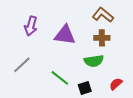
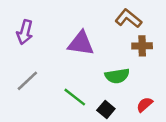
purple arrow: (31, 26) -> (25, 32), moved
brown cross: (102, 38) -> (142, 46), moved
black square: (85, 88) -> (106, 110), turned -32

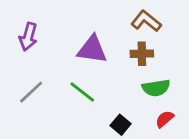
brown cross: (142, 46) -> (142, 54), moved
green semicircle: (117, 76) -> (156, 88), moved
green line: (75, 97) -> (82, 92), moved

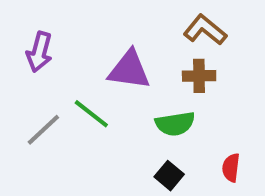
green semicircle: (156, 88) -> (175, 124), moved
green line: (82, 92) -> (91, 114), moved
red semicircle: (165, 119) -> (231, 168), turned -42

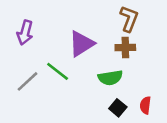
brown L-shape: (205, 30) -> (129, 19), turned 72
purple triangle: (129, 70) -> (81, 44), turned -40
black square: (169, 176) -> (118, 108), moved

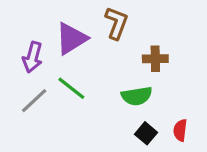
brown L-shape: (129, 19) -> (116, 23), moved
purple arrow: (25, 33) -> (33, 57), moved
purple triangle: (81, 44) -> (71, 39), moved

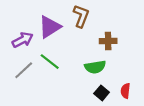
purple arrow: (33, 57) -> (23, 40), turned -132

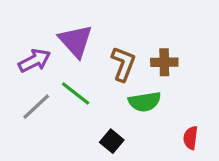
brown L-shape: (81, 16) -> (123, 64), moved
purple triangle: (50, 27) -> (76, 41), turned -40
black square: (102, 93) -> (112, 141), moved

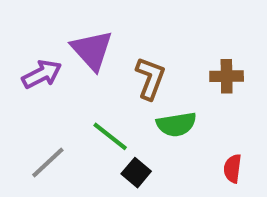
brown cross: (164, 62) -> (227, 76), moved
green line: (76, 93) -> (110, 136), moved
gray line: (36, 107) -> (48, 163), moved

